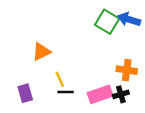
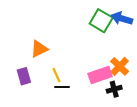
orange cross: (127, 70) -> (120, 66), turned 36
purple rectangle: (25, 93) -> (24, 76), moved
pink rectangle: (100, 94) -> (100, 75), moved

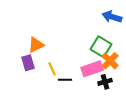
green square: (101, 21) -> (101, 47), moved
purple rectangle: (24, 76) -> (28, 63), moved
black line: (62, 87) -> (65, 80), moved

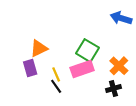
green square: (101, 47) -> (87, 51), moved
pink rectangle: (92, 69) -> (82, 69), moved
black line: (65, 80) -> (56, 86), moved, turned 56

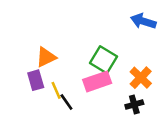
yellow line: (56, 74) -> (56, 90), moved

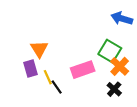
orange triangle: (46, 57) -> (39, 49), turned -36
green square: (104, 60) -> (110, 51), moved
black cross: (134, 104) -> (114, 89), turned -32

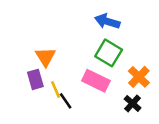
blue arrow: (122, 18) -> (107, 21), moved
green square: (110, 51) -> (109, 53), moved
pink rectangle: (83, 70) -> (96, 81), turned 45

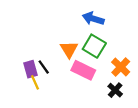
orange triangle: (45, 57) -> (69, 49), moved
yellow line: (56, 90) -> (35, 82), moved
black line: (66, 101) -> (44, 67), moved

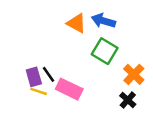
orange triangle: (69, 49) -> (76, 23), moved, turned -30
pink rectangle: (83, 70) -> (69, 89), moved
yellow line: (35, 82) -> (39, 91), turned -48

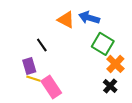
green square: (105, 51) -> (103, 44), moved
black line: (48, 74) -> (42, 45), moved
pink rectangle: (69, 89) -> (51, 87), moved, turned 30

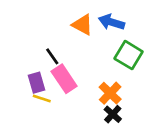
orange cross: (115, 64) -> (110, 93), moved
black cross: (110, 86) -> (113, 114), moved
pink rectangle: (51, 87) -> (64, 79), moved

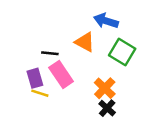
orange triangle: (82, 25) -> (85, 42), moved
black line: (52, 56) -> (50, 53), turned -49

